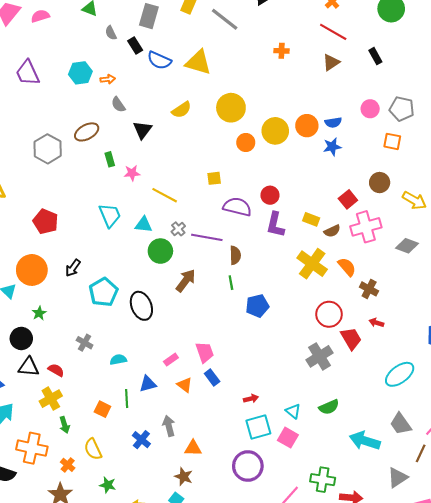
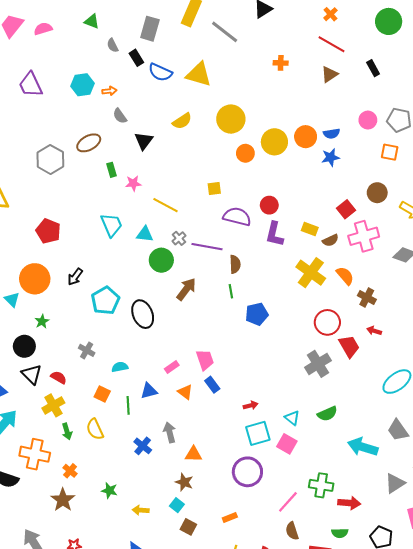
black triangle: (29, 367) -> (32, 374), turned 40
orange square: (102, 409) -> (102, 394), moved
yellow semicircle: (93, 449) -> (95, 429), moved

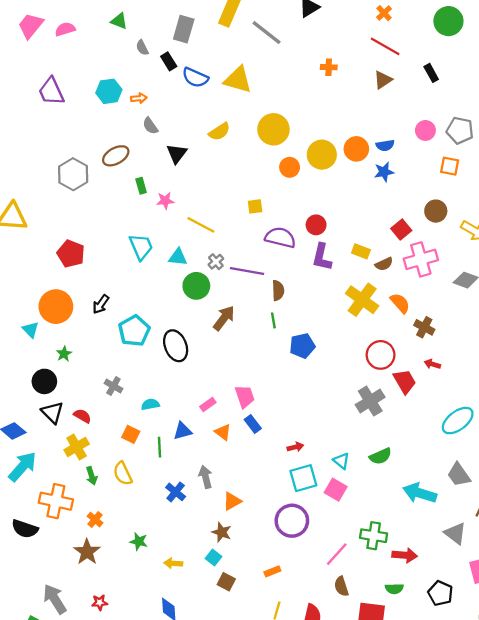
orange triangle: (194, 454) -> (232, 501), turned -30
gray triangle: (395, 483) -> (455, 533), turned -50

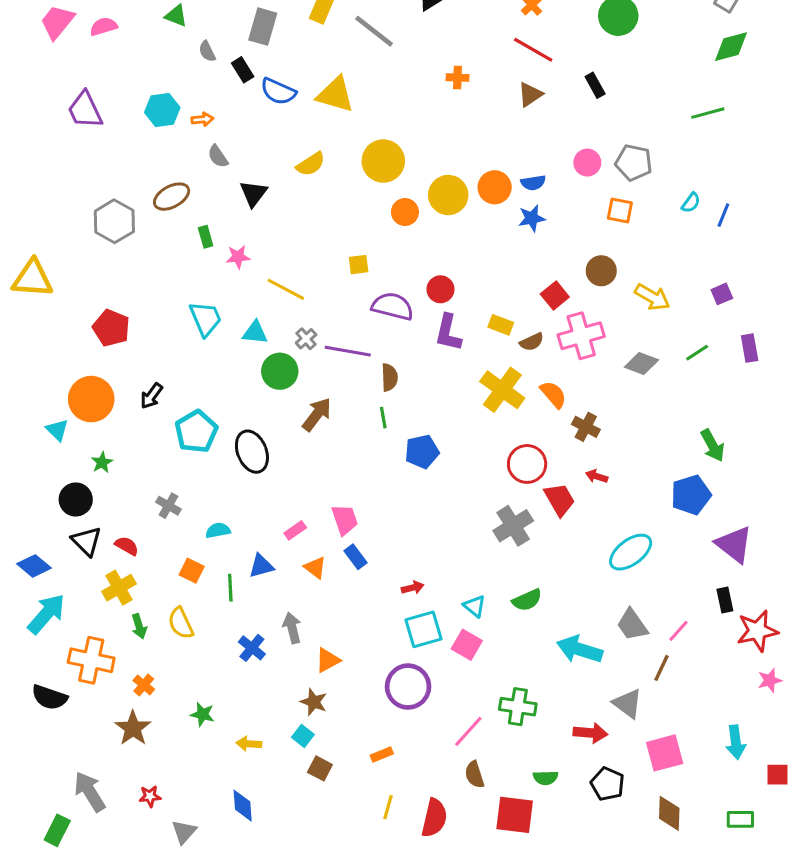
red arrow: (405, 555) -> (590, 733), moved

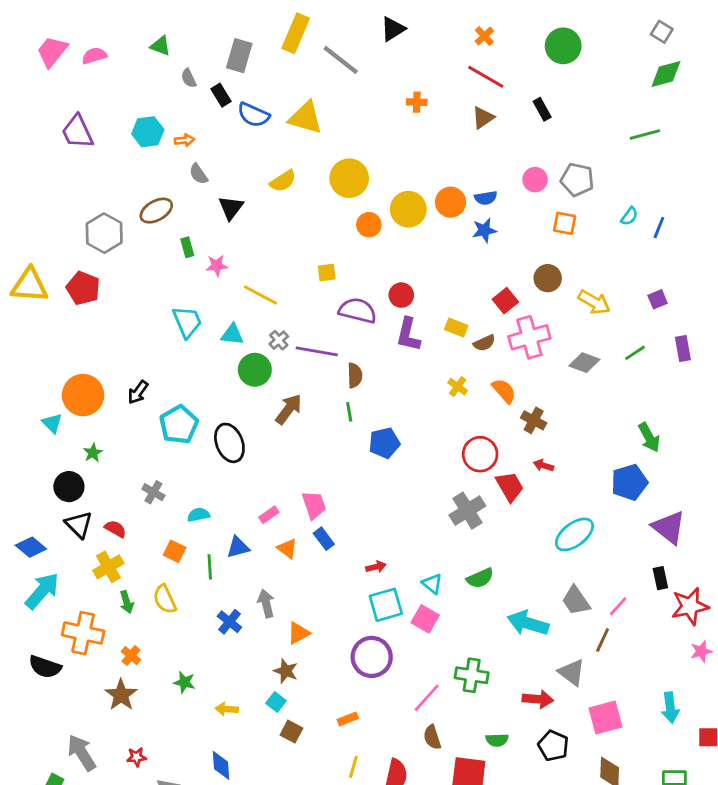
red pentagon: (111, 328) -> (83, 288), moved
yellow cross: (502, 390) -> (458, 387), size x0.5

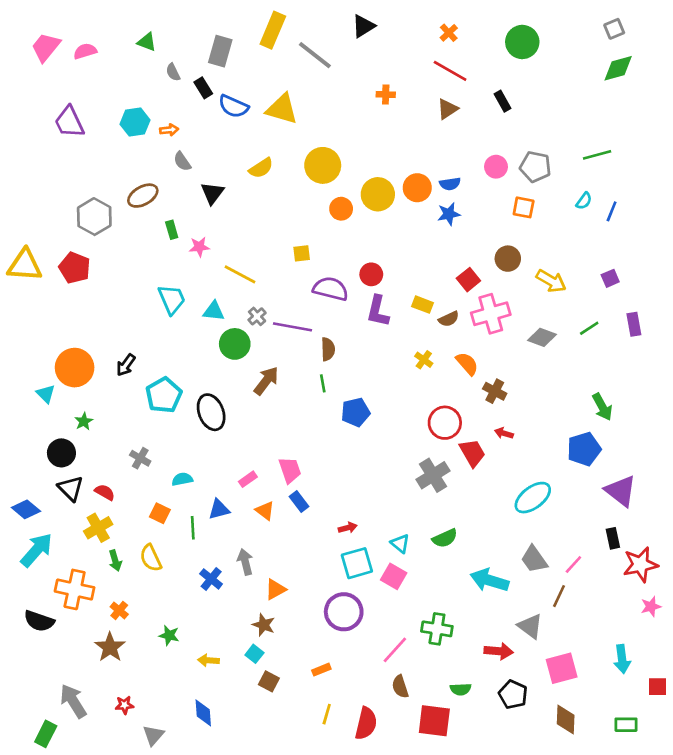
gray square: (662, 32) -> (614, 29), turned 36
green line: (645, 135) -> (597, 155), moved

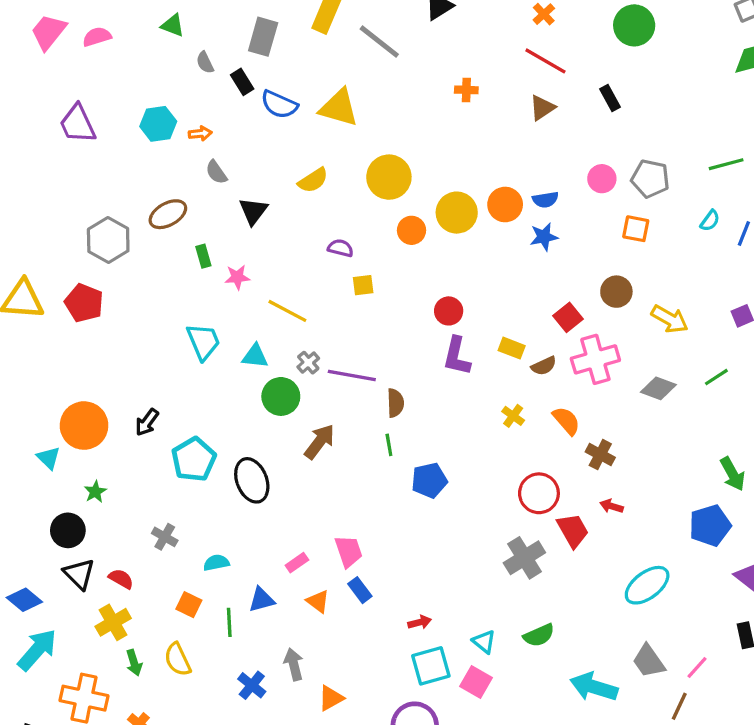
purple semicircle: (331, 289) -> (341, 248), moved, size x0.6

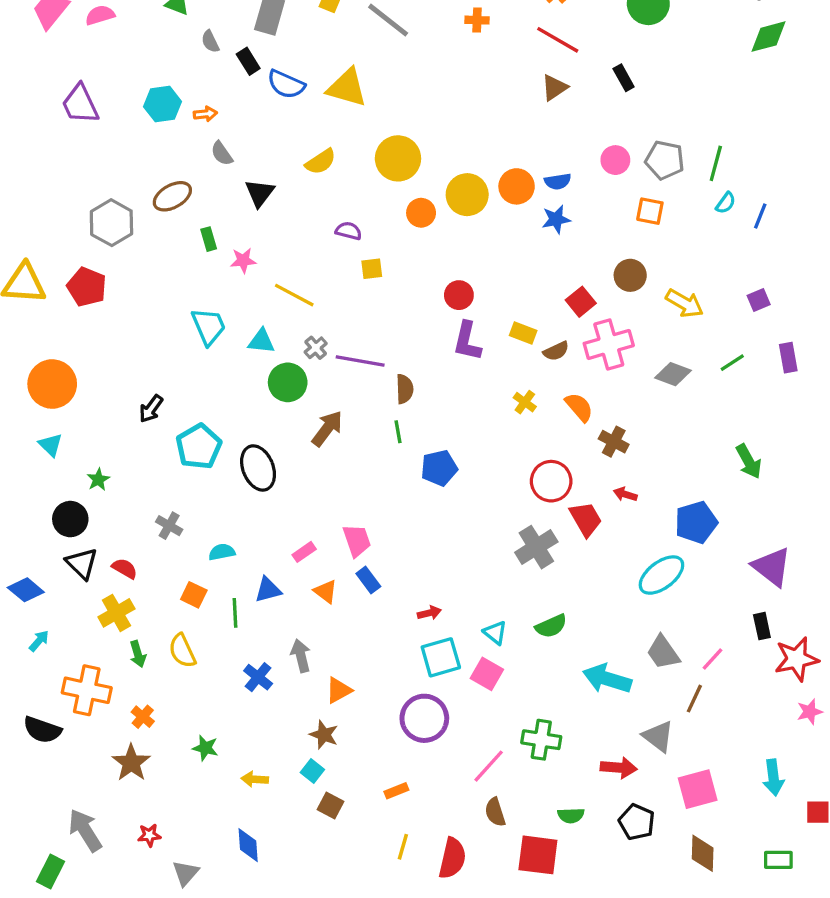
orange cross: (466, 90) -> (477, 20), moved
green line: (726, 164) -> (716, 163), moved, turned -60
orange circle: (84, 426) -> (52, 384), moved
blue pentagon: (710, 526) -> (696, 522), moved
cyan arrow: (37, 650) -> (39, 641), size x0.5

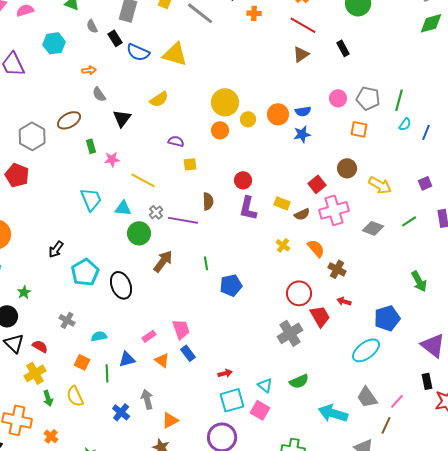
cyan hexagon: (163, 104) -> (54, 43), moved
yellow circle: (398, 158) -> (225, 102), moved
yellow circle: (467, 195) -> (248, 119), size x0.6
brown semicircle: (405, 389) -> (208, 201), moved

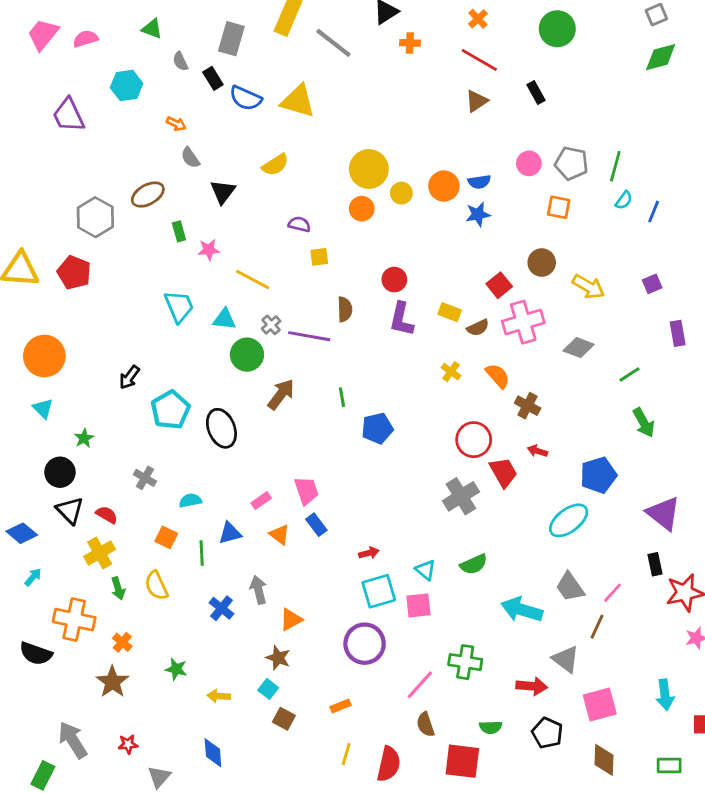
orange arrow: (89, 70) -> (176, 124), turned 32
green line: (409, 221) -> (630, 374), moved
pink square: (260, 410) -> (418, 605), turned -36

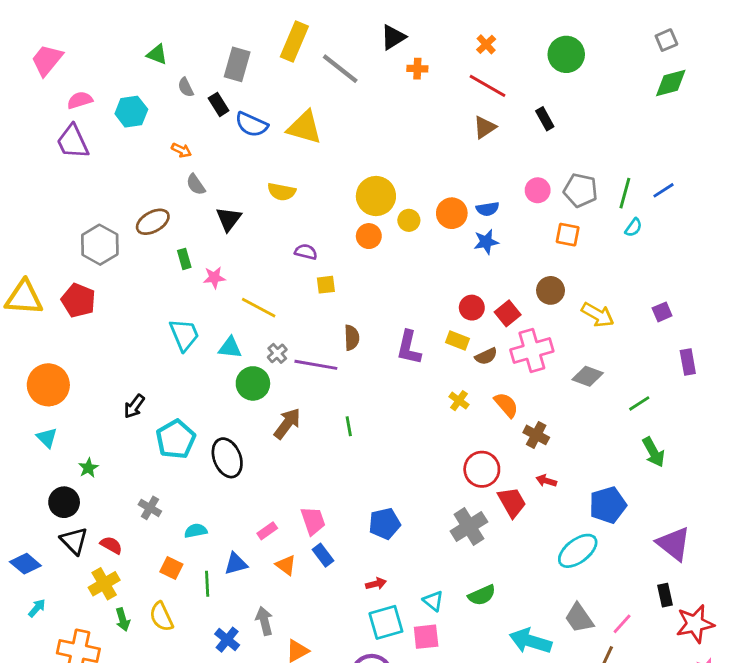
pink semicircle: (85, 39) -> (80, 100), moved
yellow semicircle: (275, 165) -> (282, 192), turned 44
blue line: (654, 212) -> (664, 190), moved, turned 35
red circle: (394, 280) -> (472, 308), moved
blue pentagon: (377, 428) -> (385, 524), moved

